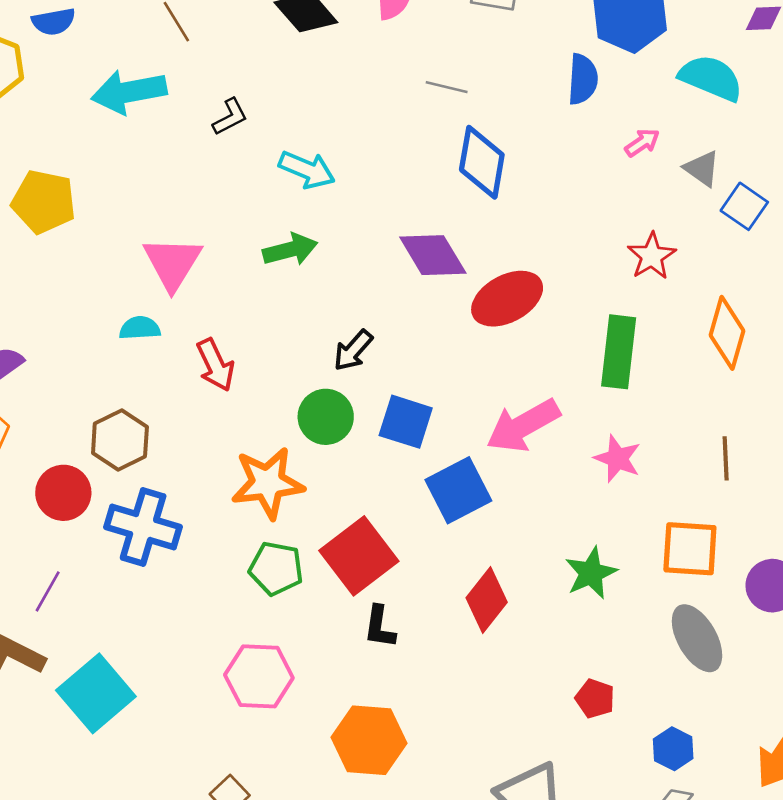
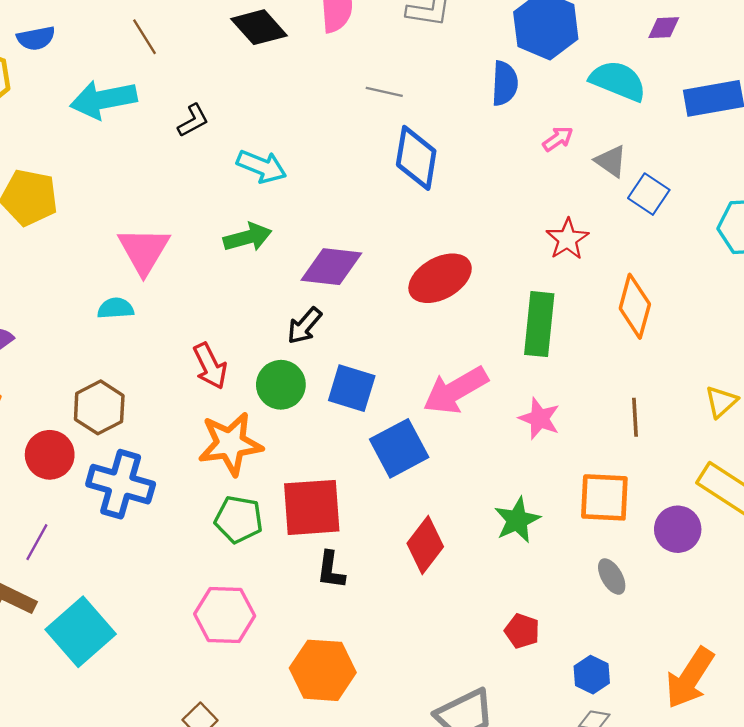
purple diamond: (433, 255) -> (331, 267), moved, turned -52
red arrow: (215, 365) -> (210, 366), moved
red square: (359, 556) -> (312, 507), turned 34
gray ellipse: (697, 638) -> (612, 577), size x0.6

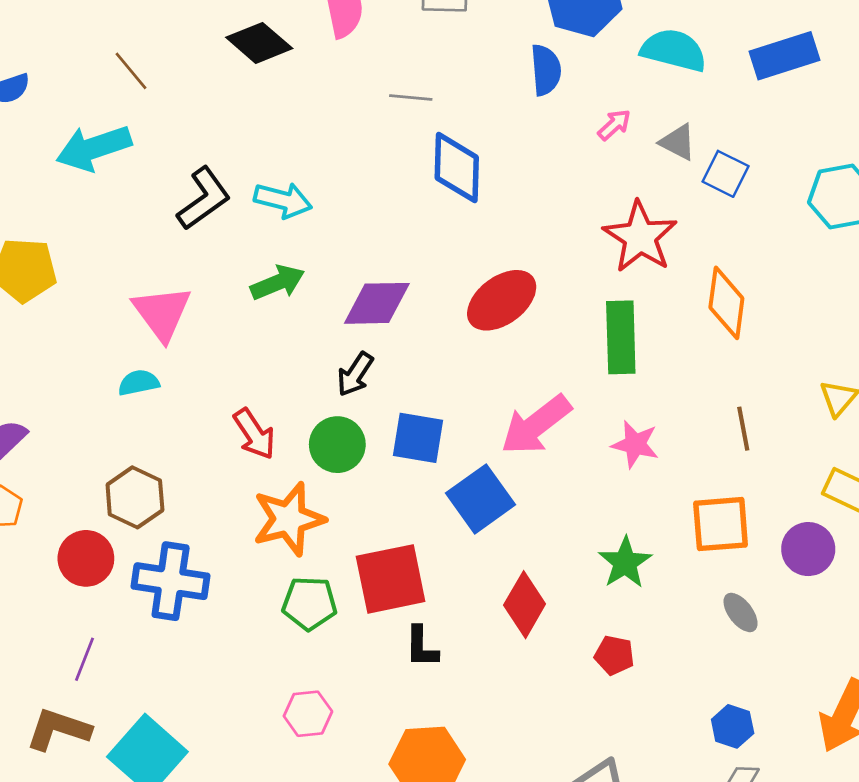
black L-shape: (193, 121) -> (204, 199), moved, size x1.6
red star: (567, 239) -> (640, 237), size x1.5
pink hexagon: (225, 615) -> (308, 714), size x0.7
red pentagon: (522, 631) -> (614, 655), moved

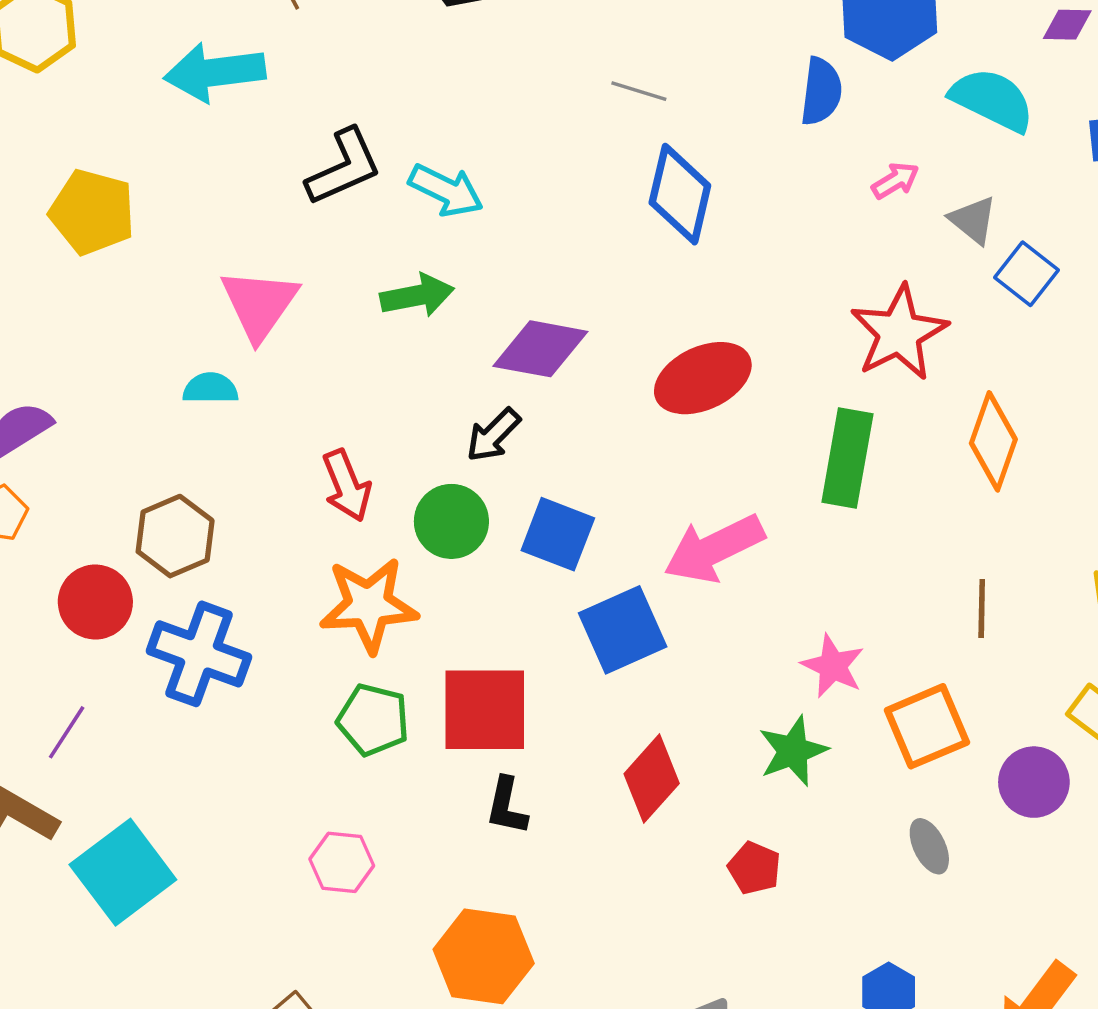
pink star: (635, 444) -> (833, 666), moved
orange square: (721, 524) -> (927, 726), turned -30

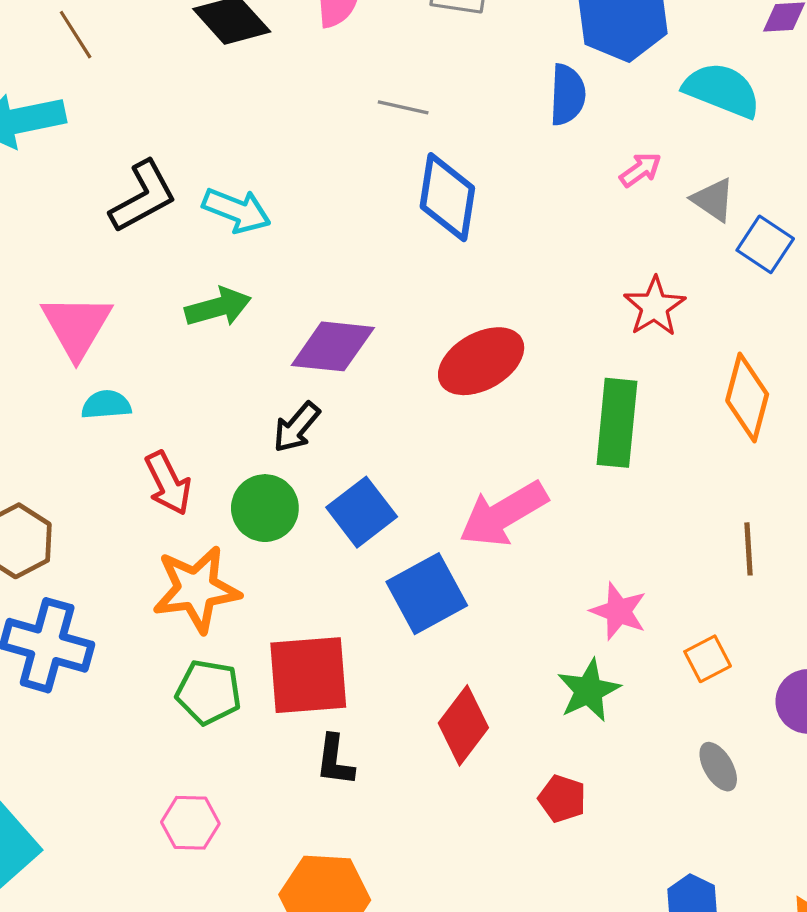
red star: (899, 333) -> (655, 307), size x0.7
cyan semicircle: (210, 388) -> (106, 405), moved
blue square: (558, 534) -> (362, 512), turned 36
orange square: (927, 726) -> (708, 659), size x0.6

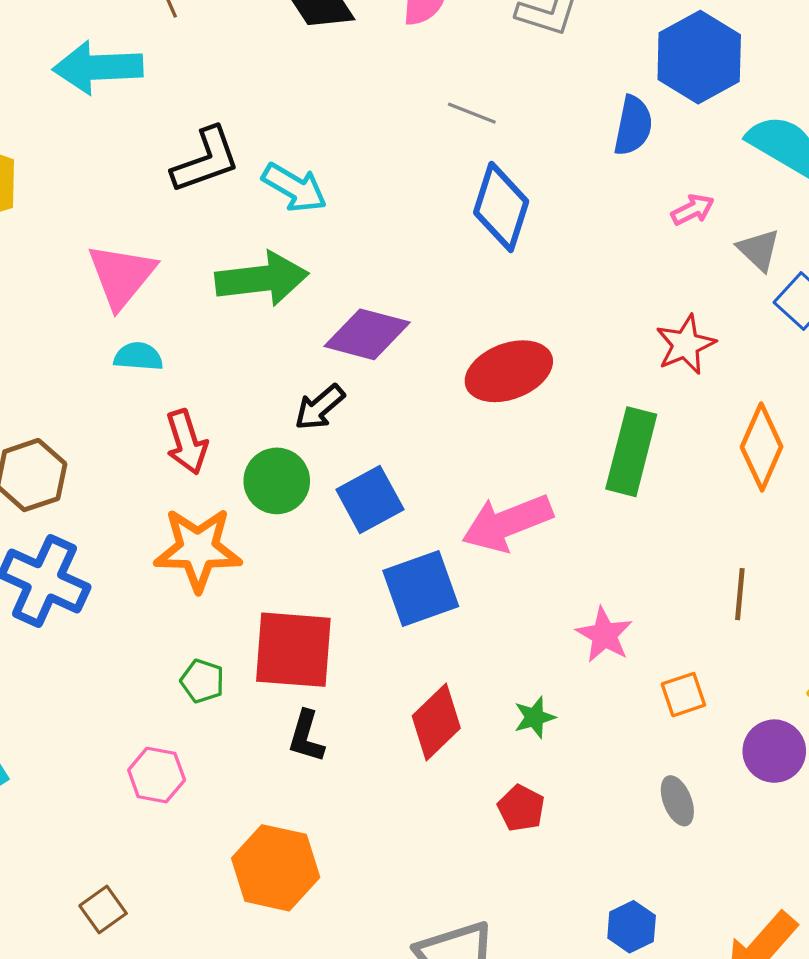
green arrow: (218, 307) -> (262, 279), size x1.4
green star: (589, 690) -> (535, 717), moved, size x0.7
green pentagon: (209, 692) -> (202, 681), moved, size x0.7

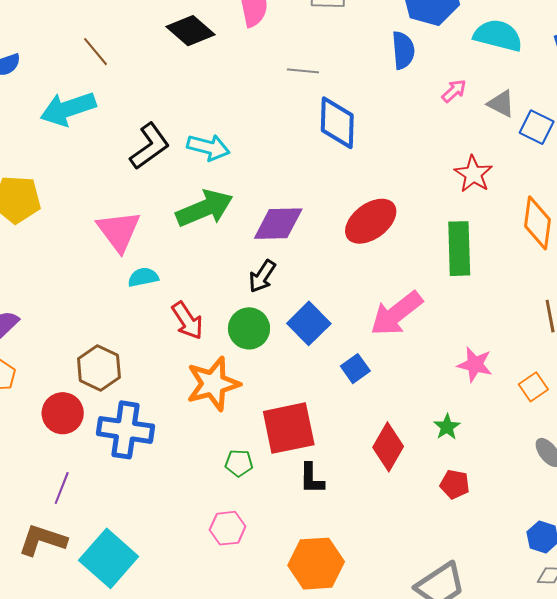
blue square: (421, 589) -> (355, 369), size x0.6

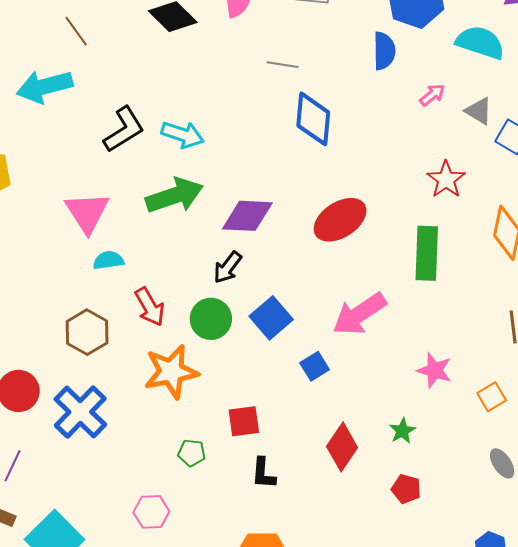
brown hexagon: (99, 368) -> (87, 332), moved
red square: (289, 428) -> (244, 421), size x0.6
blue cross: (125, 430) -> (80, 412), turned 32
pink hexagon: (228, 528) -> (151, 512), moved

